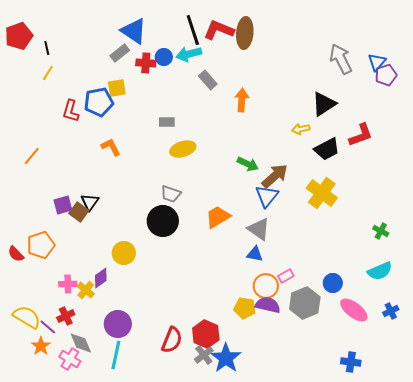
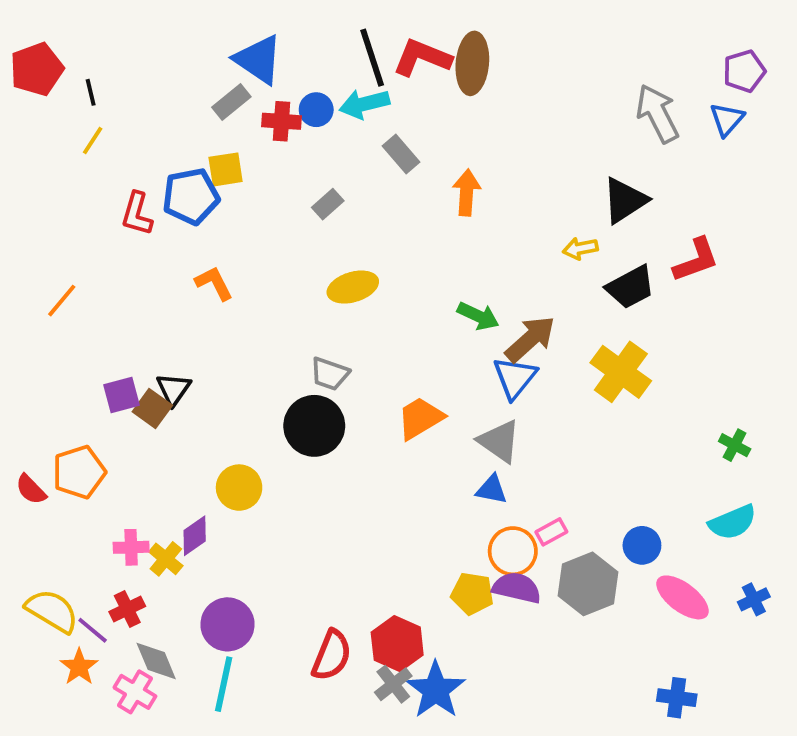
purple pentagon: (386, 75) -> (744, 71), moved
gray rectangle: (167, 122) -> (328, 204), moved, turned -42

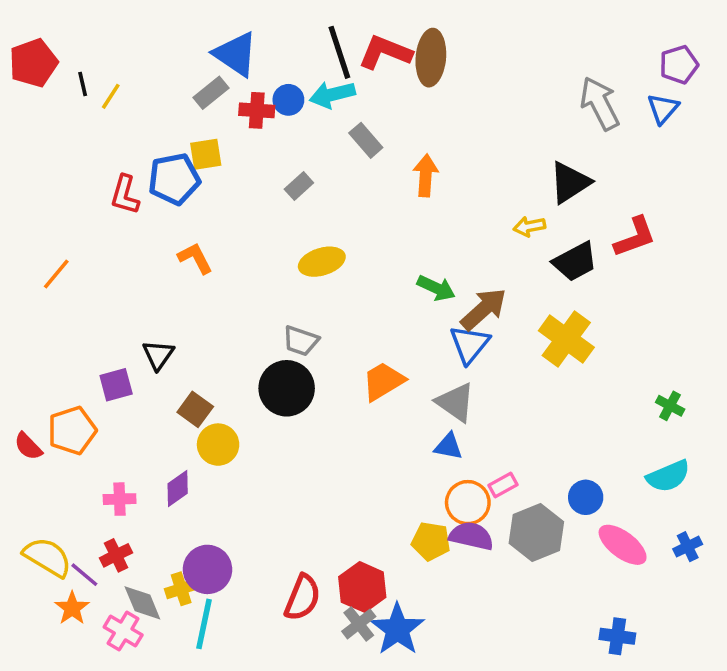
yellow line: (93, 141) -> (111, 96), moved
purple square: (121, 395) -> (116, 385), moved
brown square: (152, 408) -> (195, 409), moved
yellow cross: (166, 559) -> (181, 589), moved, turned 32

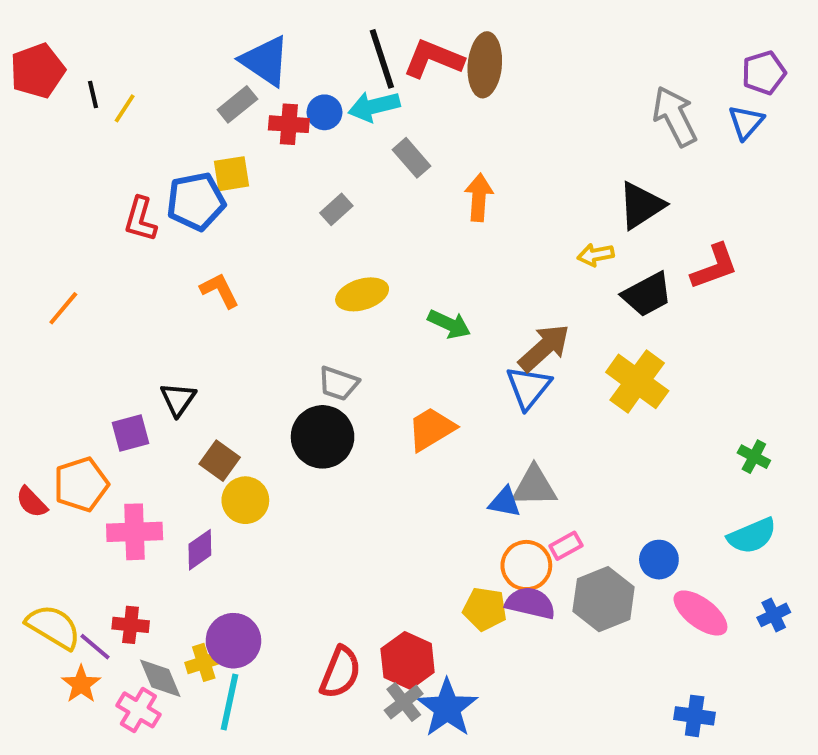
green arrow: (436, 288) -> (449, 324), moved
gray triangle: (455, 402) -> (534, 486), moved, turned -36
pink cross: (120, 499) -> (135, 532), moved, size x1.5
red cross: (116, 555) -> (131, 625), turned 32

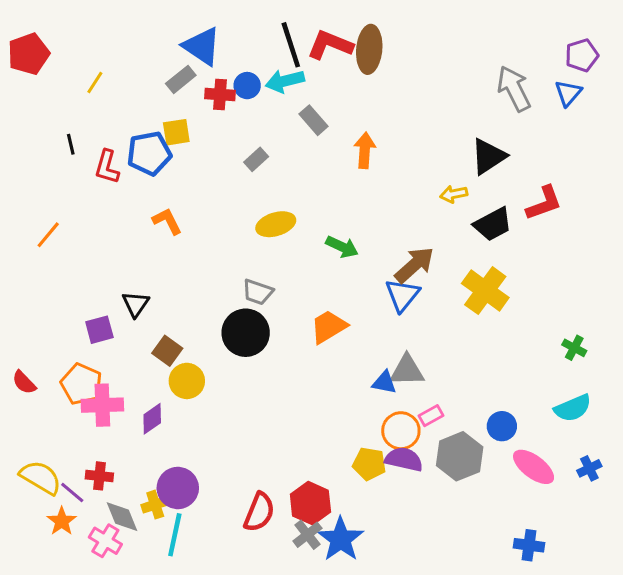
black line: (93, 95) -> (71, 144), moved
orange pentagon: (81, 484) -> (81, 384), moved, turned -30

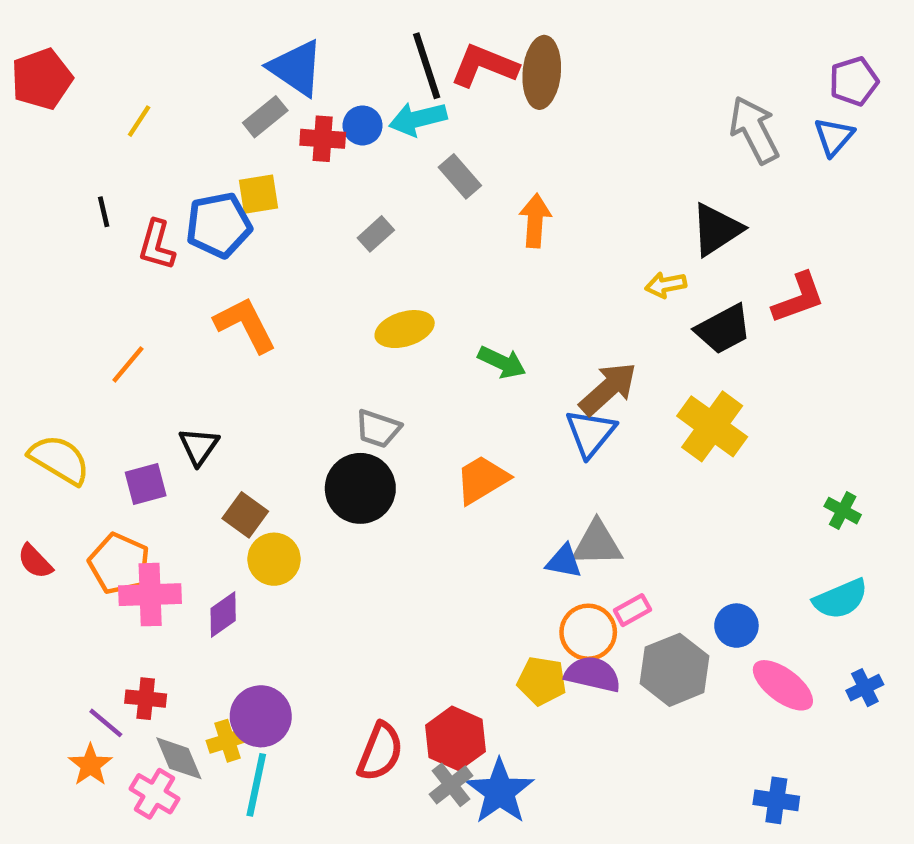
orange L-shape: (167, 221) -> (245, 325), size x1.4
orange line: (48, 235) -> (128, 364), moved
yellow semicircle: (41, 477) -> (59, 460), moved

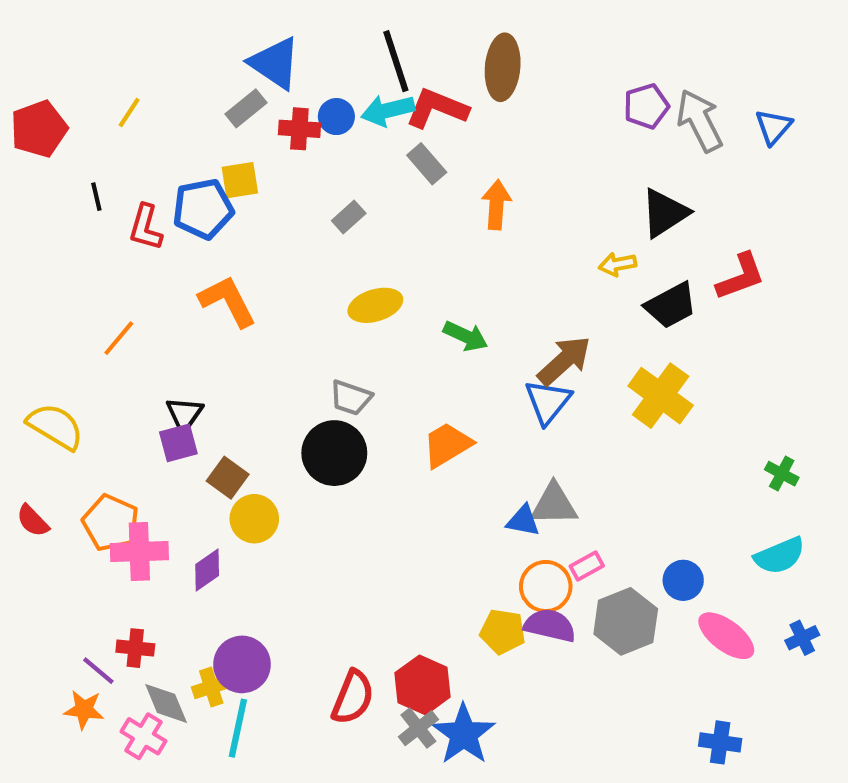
red L-shape: (484, 66) -> (437, 108), moved
red pentagon: (42, 79) -> (39, 129), moved
purple pentagon: (854, 81) -> (646, 106), moved
purple square: (146, 484) -> (178, 443), moved
orange star: (90, 765) -> (84, 710), turned -30

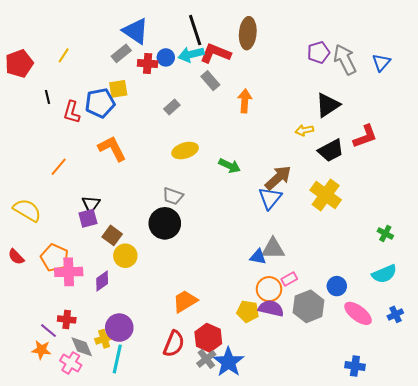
orange trapezoid: (447, 445) -> (185, 301), moved

